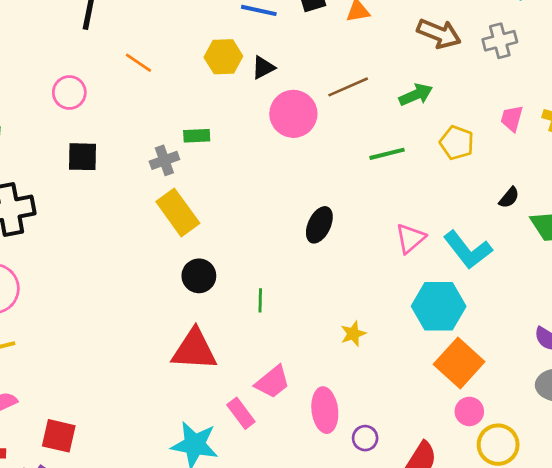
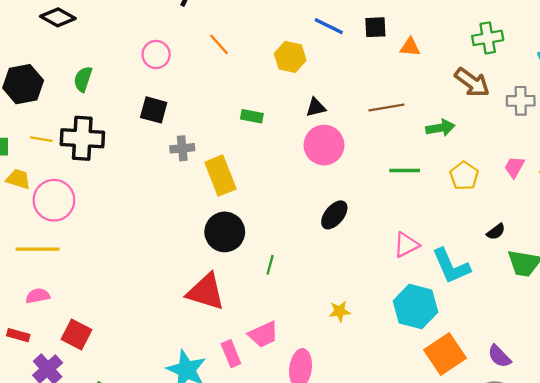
black triangle: (263, 67) -> (316, 107), moved
pink circle: (293, 114) -> (324, 145), moved
gray cross: (164, 160) -> (182, 148), moved
black circle: (199, 276) -> (225, 232), size x1.4
orange square: (459, 363) -> (445, 354), moved

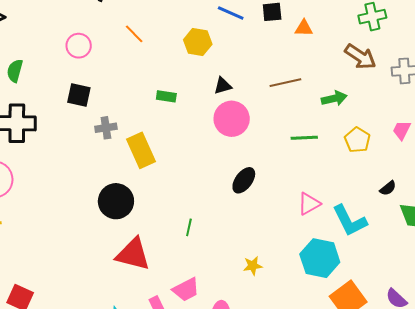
black circle: (225, 232) -> (116, 201), moved

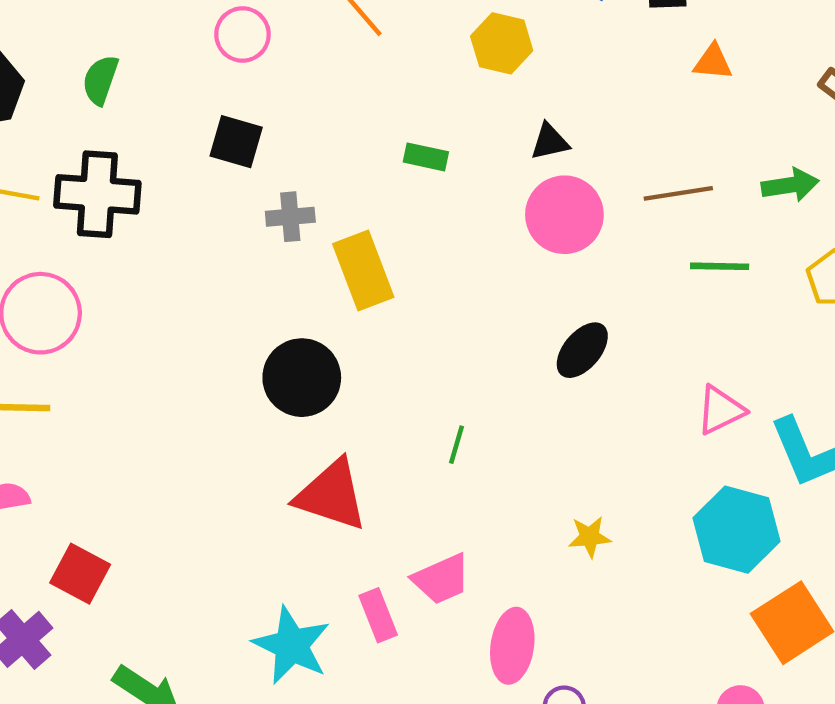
orange triangle: (304, 28) -> (713, 62), moved
brown line: (285, 83) -> (678, 193), moved

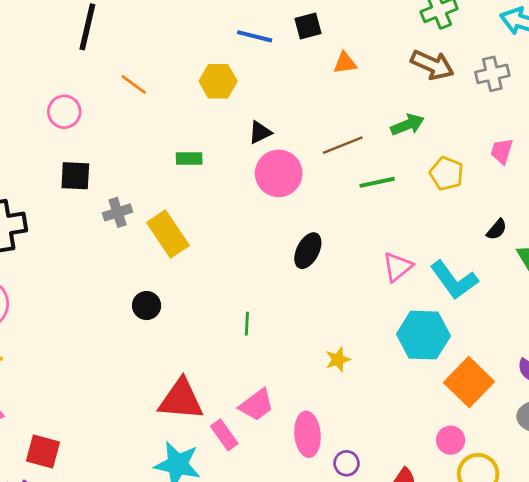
black circle: (302, 378) -> (147, 306), size x0.6
red triangle: (331, 495) -> (181, 400), moved

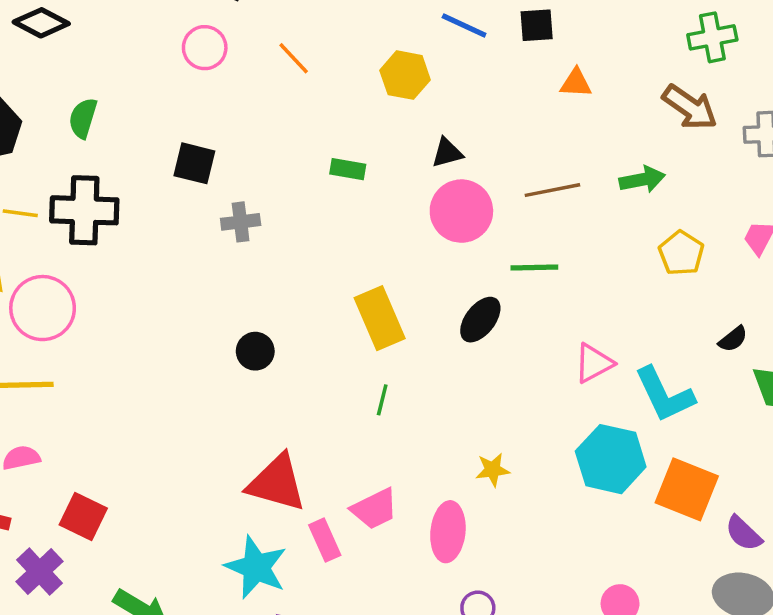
pink circle: (64, 112) -> (205, 48), moved
green line: (377, 182) -> (534, 268), moved
yellow rectangle: (168, 234) -> (380, 318), moved
orange square: (469, 382) -> (687, 489), moved, turned -33
pink ellipse: (307, 434) -> (448, 532), moved

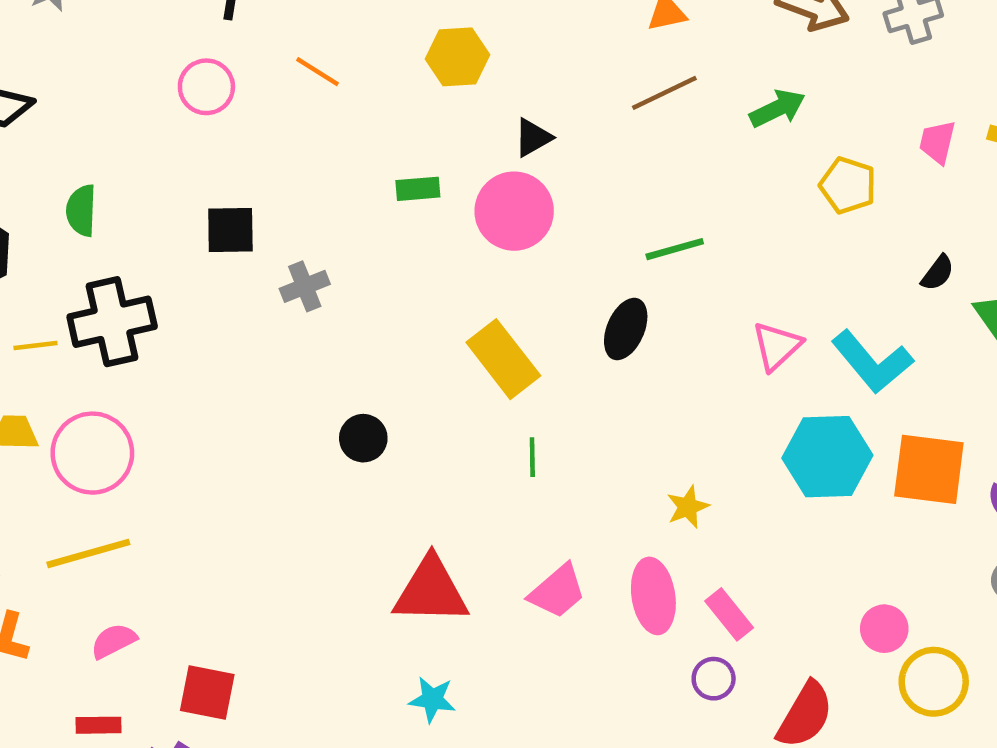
brown line: (552, 190) -> (664, 93), moved
pink circle: (461, 211) -> (514, 211), moved
pink rectangle: (325, 540) -> (729, 614), moved
cyan star: (256, 567) -> (432, 699), size x0.6

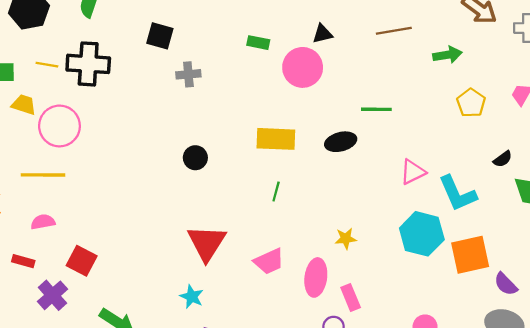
black ellipse: (626, 329) -> (341, 142), turned 36
yellow rectangle: (503, 359) -> (276, 139), turned -66
orange square: (929, 469) -> (470, 255), turned -36
red triangle: (431, 591) -> (207, 243), turned 45

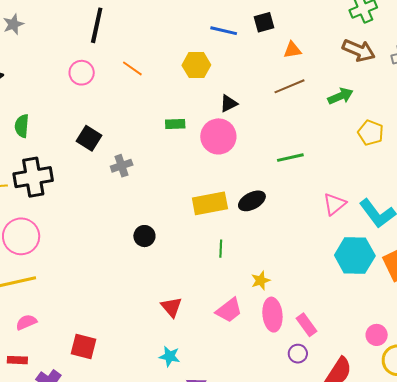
black square: (160, 36) -> (89, 138), turned 30
black ellipse: (341, 142) -> (252, 201), moved
yellow star: (346, 238) -> (261, 280), moved
red triangle: (207, 243) -> (172, 307), size x0.6
red square: (82, 261) -> (83, 347), moved

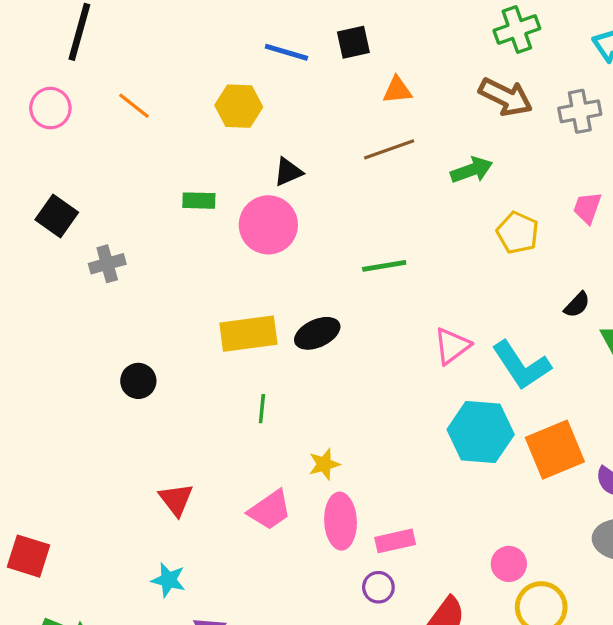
pink rectangle: (306, 325) -> (395, 541), turned -70

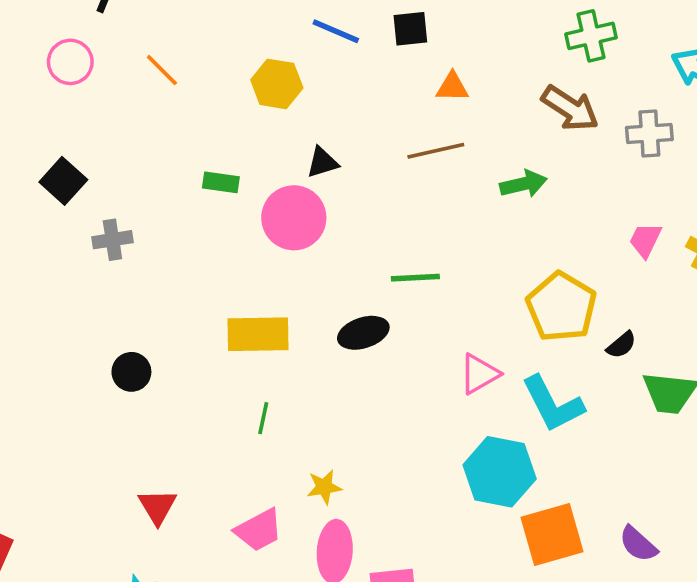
yellow pentagon: (518, 233) -> (561, 307), moved, size x1.5
black ellipse: (317, 333) -> (363, 333), moved
orange square: (555, 450) -> (552, 534), moved

